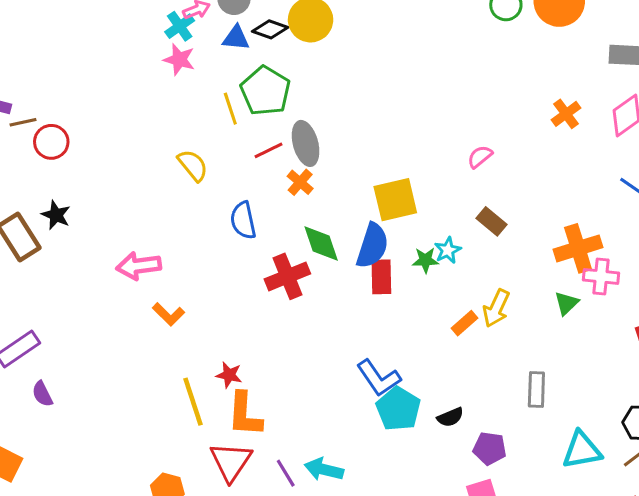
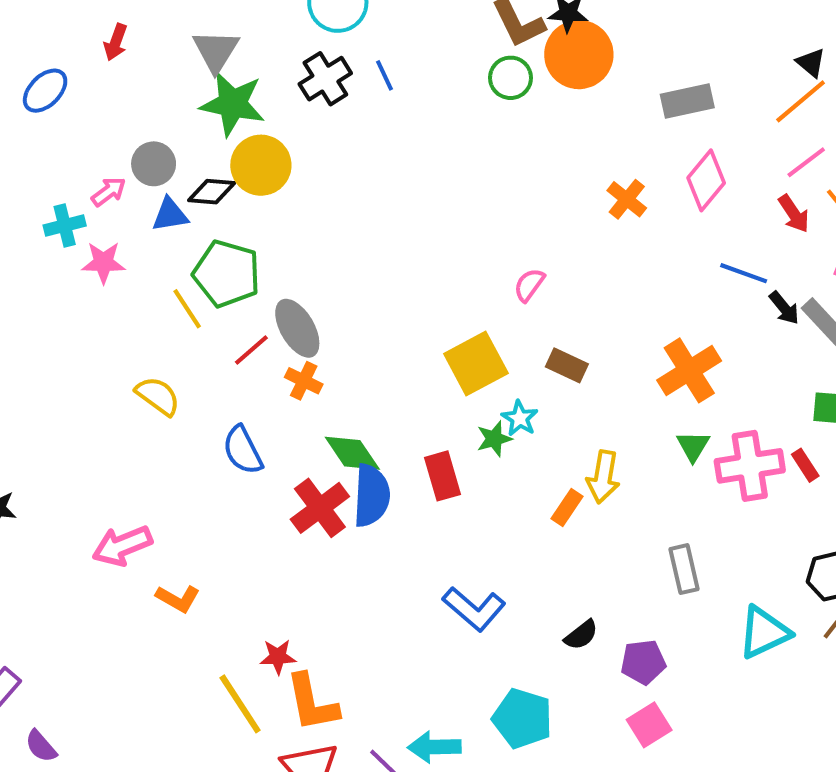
cyan cross: (180, 26) -> (65, 225), moved, turned 36
yellow square: (395, 200) -> (476, 363), moved
blue semicircle: (372, 246) -> (371, 496), moved
pink cross: (601, 276) -> (750, 466), moved, size x1.4
cyan pentagon: (398, 409) -> (523, 718), moved

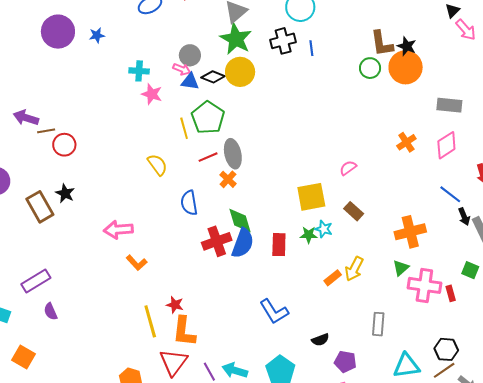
pink arrow: (109, 192) -> (182, 69), moved, turned 42
cyan star: (520, 418) -> (324, 229), turned -30

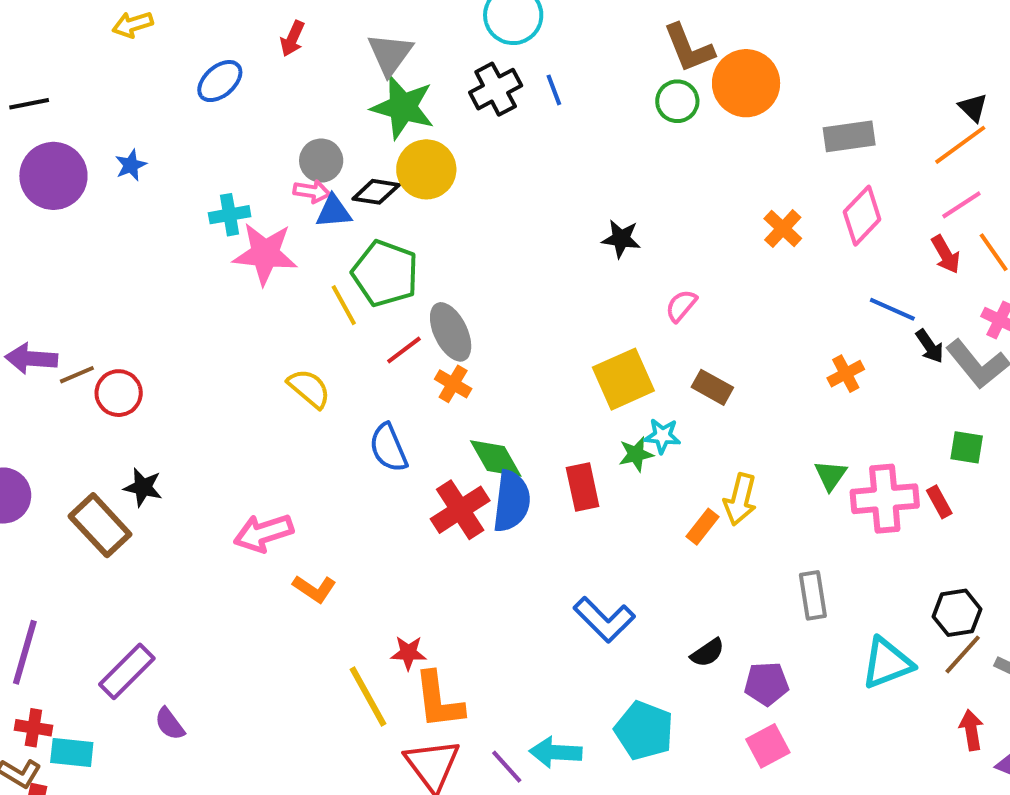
black star: (407, 46) -> (621, 239), moved
pink star: (152, 94) -> (265, 254), size x1.5
orange cross: (410, 232) -> (846, 374), moved, size x0.6

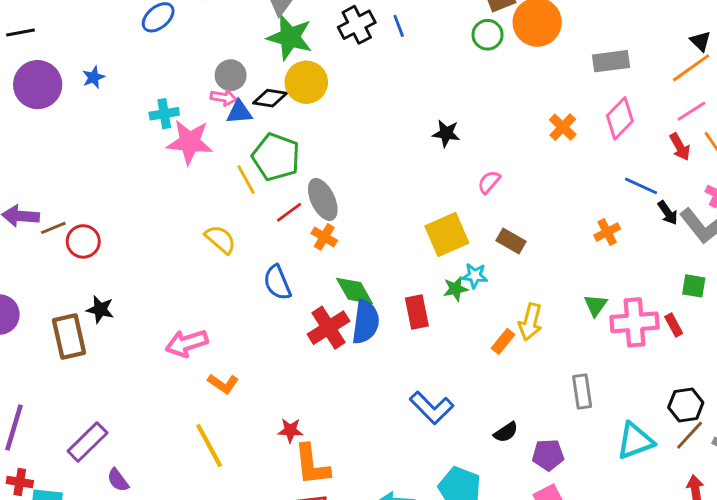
brown rectangle: (100, 525) -> (69, 337), turned 30
yellow line: (368, 696) -> (209, 445), moved

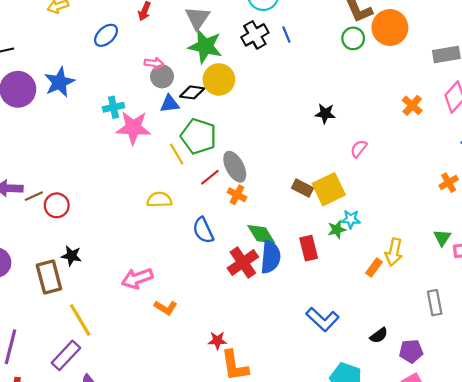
blue star: (93, 77) -> (59, 82), size x1.8
pink arrow: (224, 97) -> (154, 63), moved
yellow semicircle: (220, 239) -> (159, 200), turned -40
brown rectangle: (511, 241) -> (303, 188), moved
yellow line: (209, 445) -> (80, 320), moved

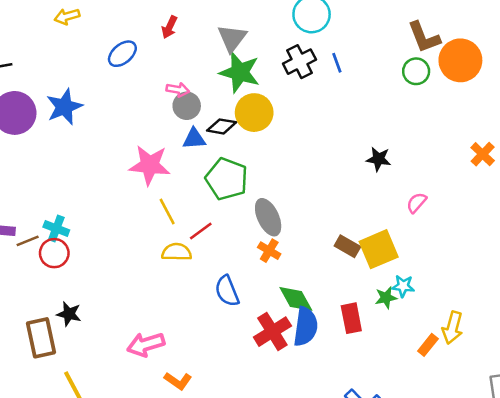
cyan cross: (113, 107) -> (56, 228), moved, turned 30
yellow line: (177, 154) -> (167, 212), moved
red line: (210, 177) -> (201, 231), moved

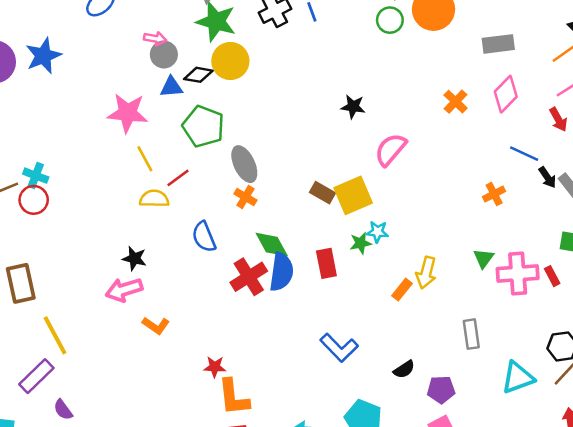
pink semicircle: (417, 203) -> (390, 150), size x1.6
black star: (69, 314) -> (134, 258), moved

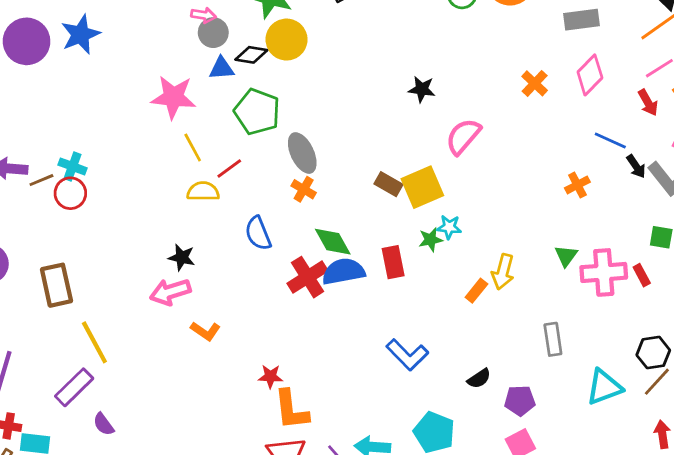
blue semicircle: (281, 272) -> (344, 271), turned -108

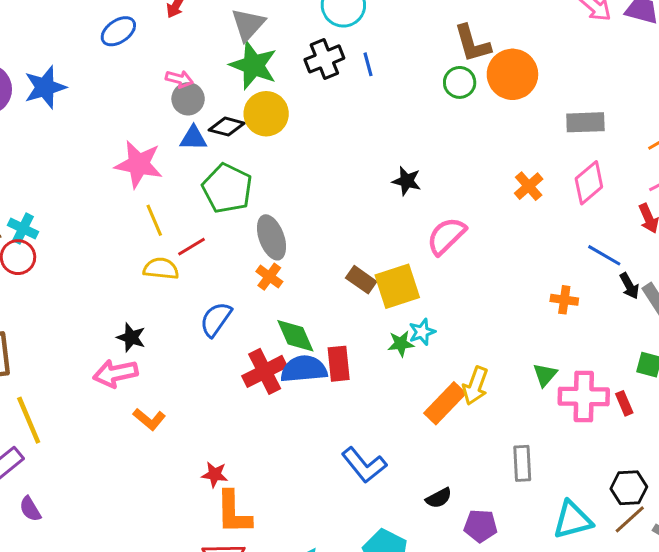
orange cross: (577, 185) -> (564, 300), turned 30
cyan star: (449, 227) -> (422, 332), turned -30
blue semicircle: (258, 233) -> (216, 319), turned 52
red rectangle: (393, 262) -> (339, 364), moved
orange rectangle: (476, 291) -> (445, 403), size x1.6

